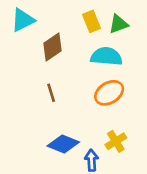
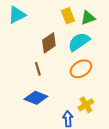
brown diamond: (52, 47) -> (49, 43), moved
cyan semicircle: (106, 56) -> (79, 42), turned -40
blue diamond: (63, 144) -> (36, 98), moved

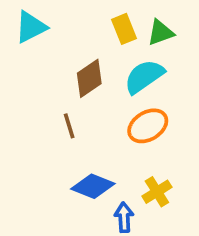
blue diamond: (36, 98) -> (93, 186), moved

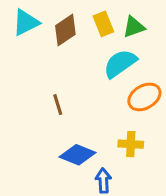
brown diamond: (89, 78) -> (65, 30), moved
orange ellipse: (148, 126) -> (144, 97), moved
yellow cross: (157, 192) -> (131, 144), moved, turned 35

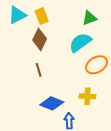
yellow rectangle: (103, 24) -> (42, 16), moved
brown diamond: (65, 30) -> (40, 39), moved, turned -30

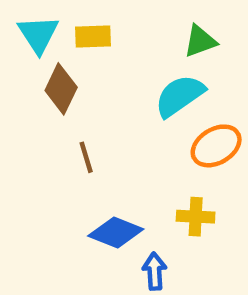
cyan triangle: (17, 15) -> (38, 34), turned -36
yellow rectangle: (42, 16) -> (93, 36), turned -70
brown diamond: (40, 39) -> (61, 89), moved

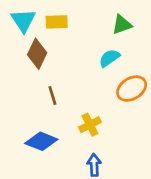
cyan semicircle: (180, 96) -> (109, 58), size x0.7
yellow cross: (196, 217) -> (90, 125), moved, turned -30
blue diamond: (116, 233) -> (41, 141), moved

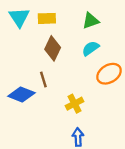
green triangle: (122, 25) -> (91, 21), moved
brown diamond: (37, 54) -> (53, 48), moved
blue diamond: (41, 141) -> (21, 94), moved

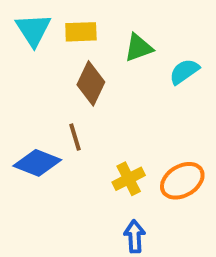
green triangle: (91, 21) -> (139, 48), moved
cyan semicircle: (91, 48) -> (184, 72), moved
orange ellipse: (109, 74) -> (182, 181), moved

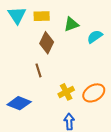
blue diamond: (37, 163) -> (19, 103), moved

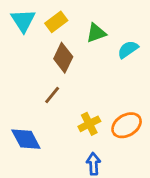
yellow rectangle: (42, 16) -> (56, 22), turned -35
brown line: (38, 70) -> (52, 95), turned 56
blue diamond: (19, 103) -> (26, 139), turned 40

